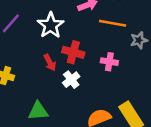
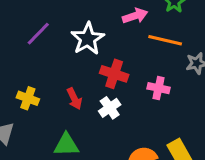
red arrow: (50, 63) -> (74, 99), moved

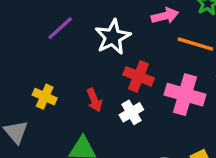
pink cross: (159, 88) -> (185, 95), size x1.6

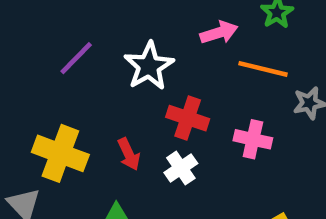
pink cross: (185, 95) -> (253, 139), size x0.7
yellow cross: (45, 97) -> (60, 153), size x1.6

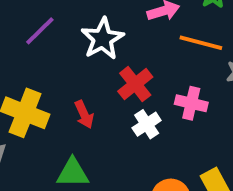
red cross: (188, 118) -> (135, 84), turned 32
white cross: (181, 168) -> (147, 124), moved

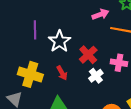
purple line: (40, 31) -> (35, 30), turned -42
white star: (103, 39) -> (59, 41), moved

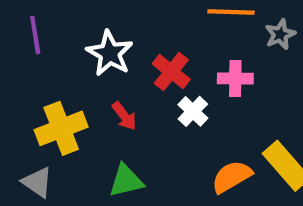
purple line: (35, 30) -> (35, 35), moved
yellow cross: (30, 74) -> (61, 128), turned -30

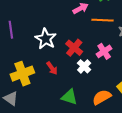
pink cross: (235, 78) -> (104, 51), turned -35
green triangle: (126, 181) -> (69, 97), moved, turned 30

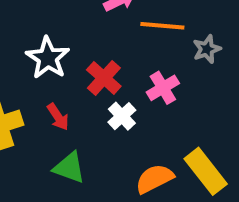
green triangle: (69, 97) -> (69, 168), moved

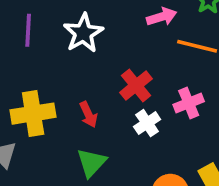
white star: (48, 58) -> (83, 33), moved
green triangle: (69, 168) -> (92, 163), turned 44

